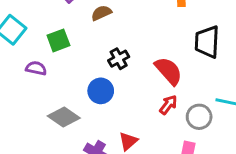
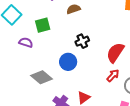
red semicircle: (169, 71) -> (115, 53), turned -110

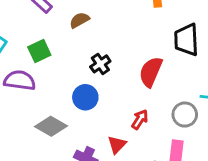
purple semicircle: (26, 42) -> (20, 80), size x1.5
red arrow: (113, 75) -> (140, 119), moved

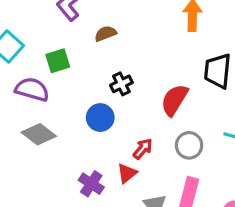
gray circle: (185, 115) -> (189, 145), moved
red arrow: (140, 119) -> (143, 149), moved
gray diamond: (51, 126) -> (39, 134), moved

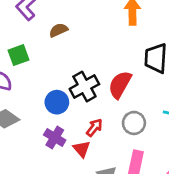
black cross: (121, 84) -> (84, 86), moved, size x1.5
red triangle: (127, 173) -> (82, 149), turned -30
purple cross: (91, 184) -> (55, 138), moved

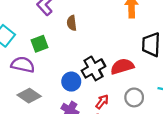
brown semicircle: (59, 30) -> (72, 23), turned -72
red semicircle: (120, 85) -> (122, 66), turned 45

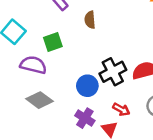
red arrow: (102, 102) -> (121, 109), turned 80

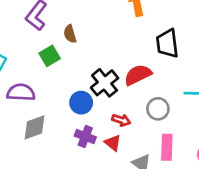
green square: (53, 42) -> (50, 56), moved
gray diamond: (39, 100) -> (35, 127), turned -45

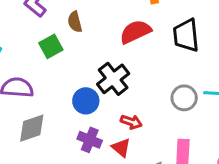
red semicircle: (138, 75) -> (135, 32), moved
gray circle: (158, 109) -> (184, 98), moved

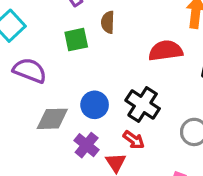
black cross: (113, 79) -> (143, 105), moved, turned -36
gray diamond: (32, 128) -> (52, 119), moved

